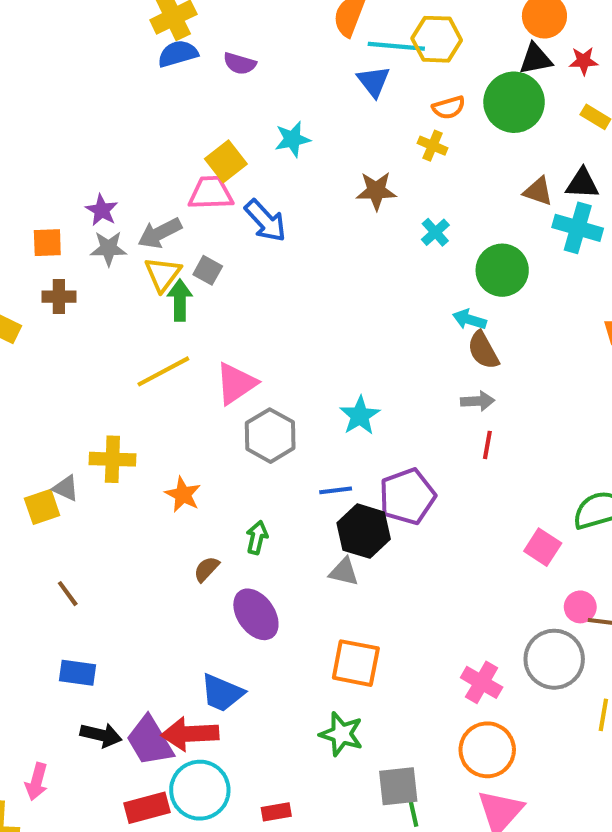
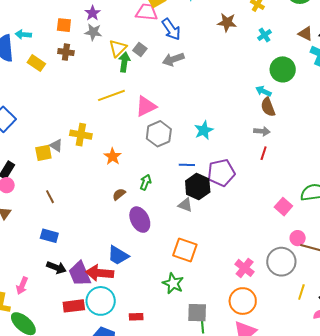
cyan cross: (435, 232) -> (264, 35), moved
gray arrow: (160, 233) -> (173, 59), moved

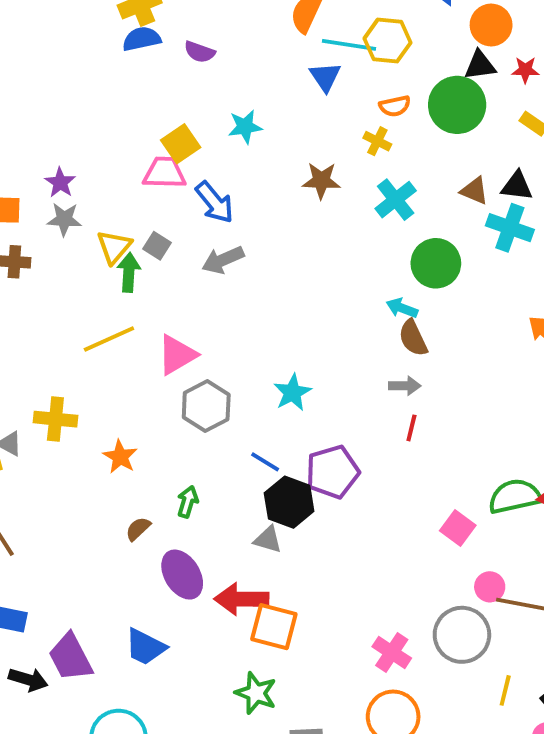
cyan cross: (264, 35) -> (396, 200), size x1.5
blue line: (187, 165) -> (265, 462), turned 35
red arrow: (100, 273) -> (241, 599), moved
purple trapezoid: (80, 274) -> (71, 657), moved

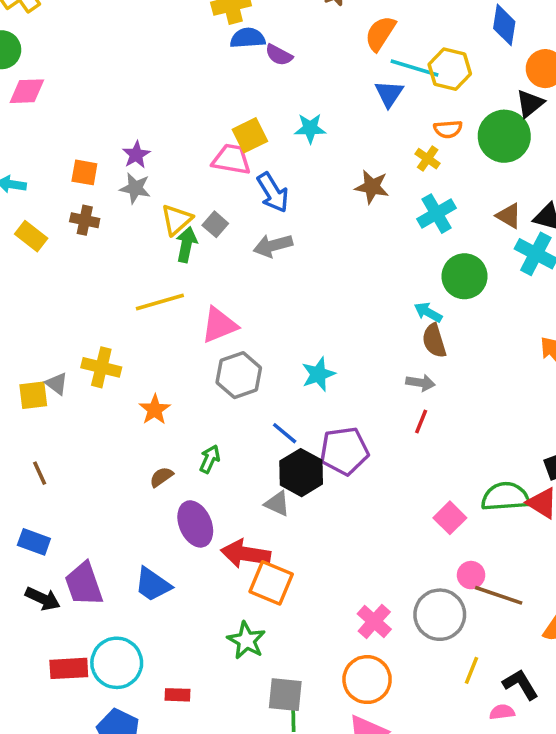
blue semicircle: (142, 39) -> (248, 38), moved
black triangle: (480, 65) -> (530, 103), turned -40

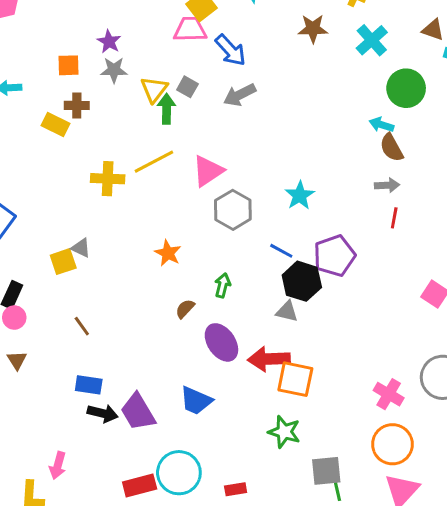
yellow rectangle: (31, 236) -> (55, 124), moved
yellow cross: (101, 367) -> (108, 179), moved
black arrow: (43, 599) -> (103, 413), moved

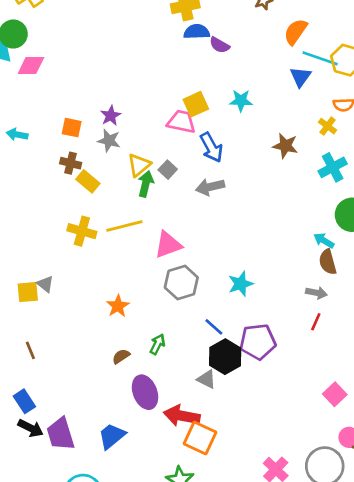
yellow rectangle: (55, 124) -> (88, 181), moved
blue rectangle: (89, 385) -> (24, 401), turned 35
blue trapezoid: (196, 401) -> (112, 436), turned 104

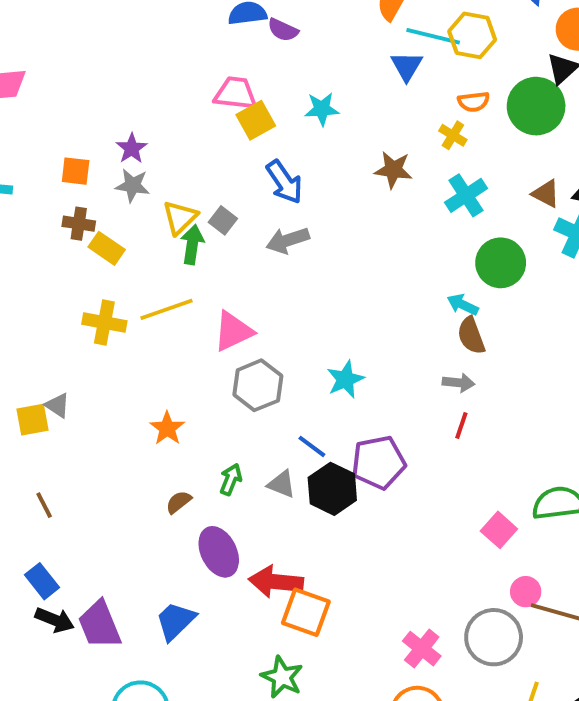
pink trapezoid: (181, 122) -> (236, 93), moved
gray triangle: (207, 379) -> (282, 484), moved

